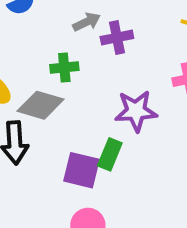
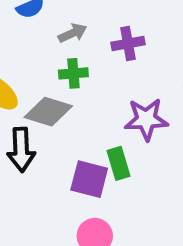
gray arrow: (87, 22) -> (73, 33), moved
green rectangle: (110, 154) -> (119, 163), turned -40

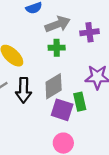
gray arrow: (73, 33) -> (58, 24), size x1.5
gray diamond: (48, 112) -> (54, 86), moved, turned -52

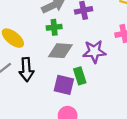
gray diamond: (54, 86) -> (60, 51), moved, turned 40

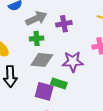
green rectangle: (80, 76) -> (59, 84), turned -56

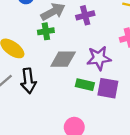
green cross: (37, 38) -> (46, 31), moved
purple square: (44, 91) -> (108, 88), moved

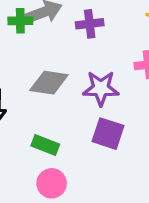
green cross: (46, 31) -> (20, 21), moved
green rectangle: (85, 85) -> (45, 145), moved

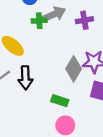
gray diamond: (49, 83) -> (74, 69), moved, turned -65

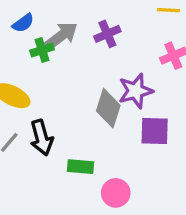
green rectangle: (60, 101) -> (81, 167), moved

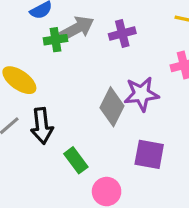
purple square: (155, 131) -> (149, 154), moved
green rectangle: (81, 167) -> (76, 160), turned 40

